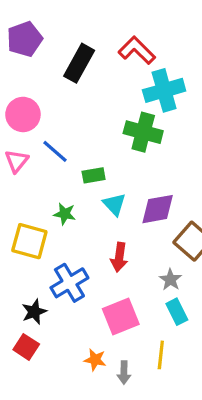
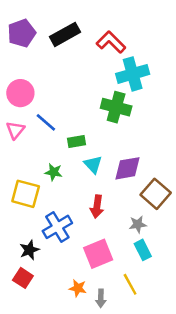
black rectangle: (79, 63) -> (65, 34), moved, turned 32
gray star: (170, 280) -> (138, 224), turned 30
yellow line: (161, 355) -> (130, 284), turned -35

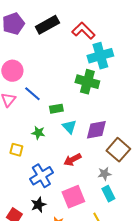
yellow square: (26, 194) -> (16, 150), size x0.6
red arrow: (97, 207) -> (72, 160), turned 54
black star: (29, 250) -> (38, 205), moved

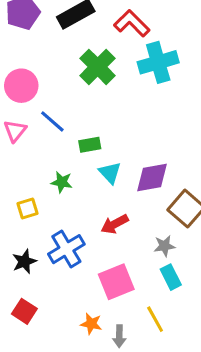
green cross: (87, 82) -> (98, 67), moved, turned 30
yellow square: (16, 150) -> (27, 209), turned -32
black star: (38, 205) -> (24, 262), moved

